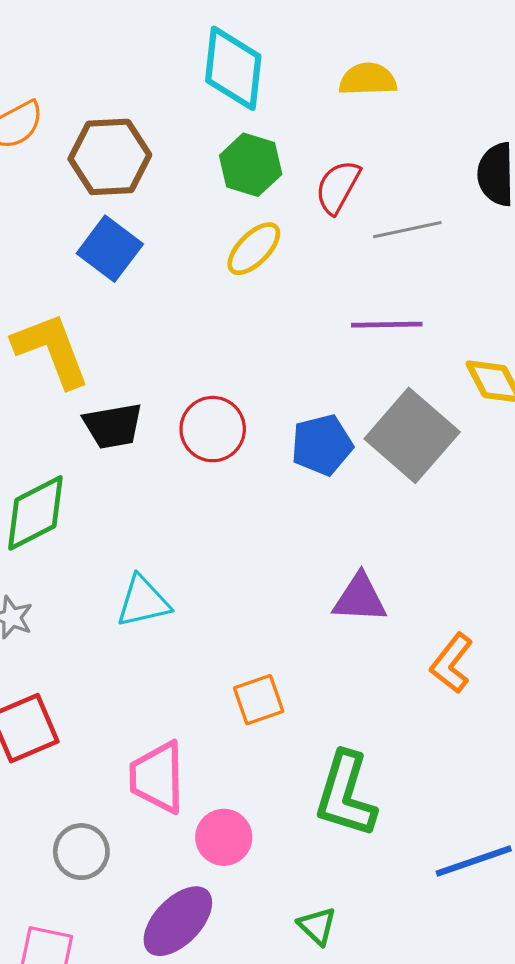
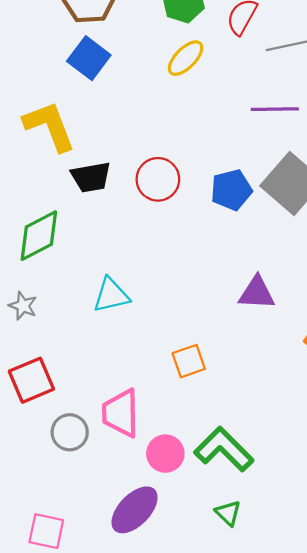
green L-shape: (346, 795) -> (224, 449), moved, turned 118
gray circle: (81, 852) -> (70, 432), moved

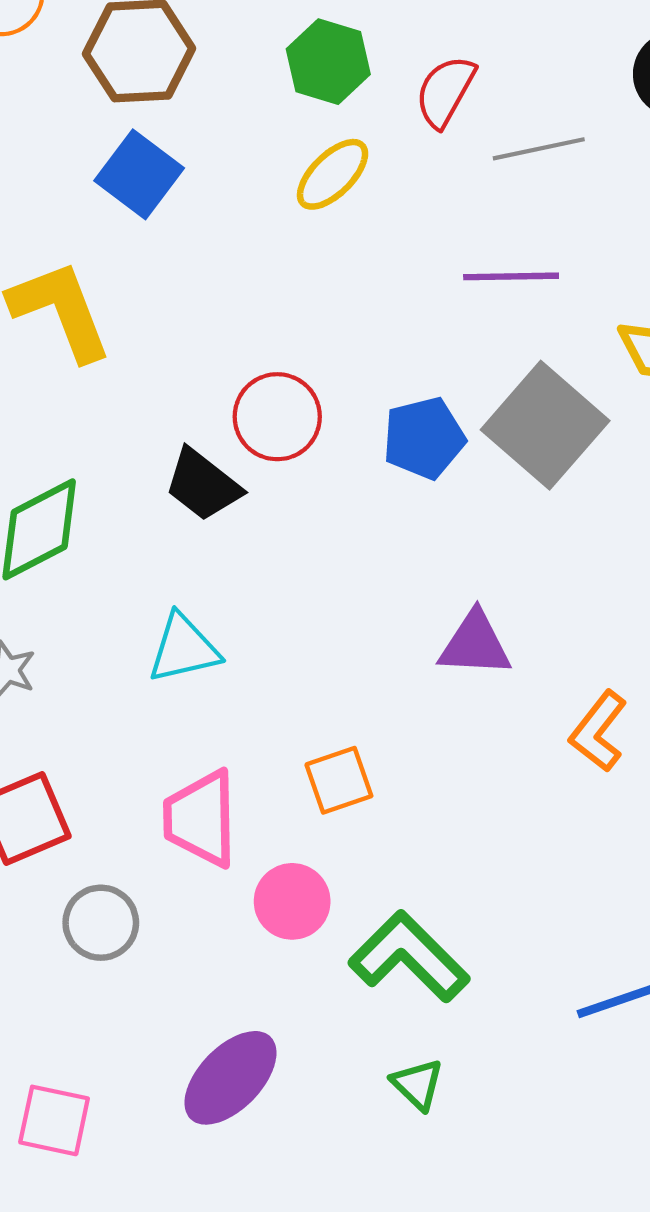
black trapezoid: (91, 177) -> (203, 485), moved, turned 48
pink trapezoid: (121, 413) -> (201, 819), moved
pink circle: (165, 454) -> (292, 901), moved

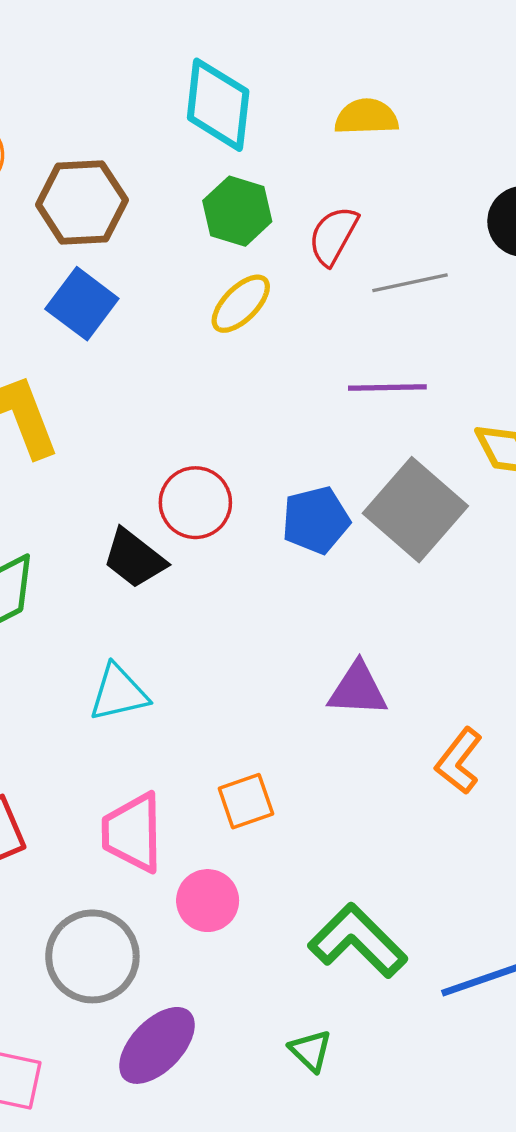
gray circle: (101, 923) -> (92, 956), moved, size x1.5
green L-shape: (409, 957) -> (358, 941), moved

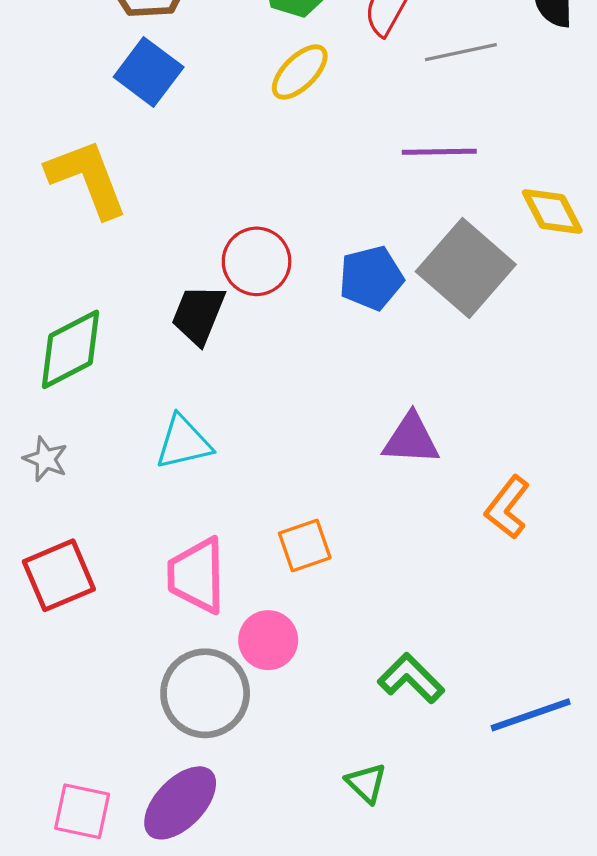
black trapezoid: (134, 558) -> (198, 315), turned 74
green L-shape: (358, 941) -> (411, 678), size x0.7
gray circle: (92, 956) -> (205, 693), moved
purple ellipse: (157, 1045) -> (180, 803), moved

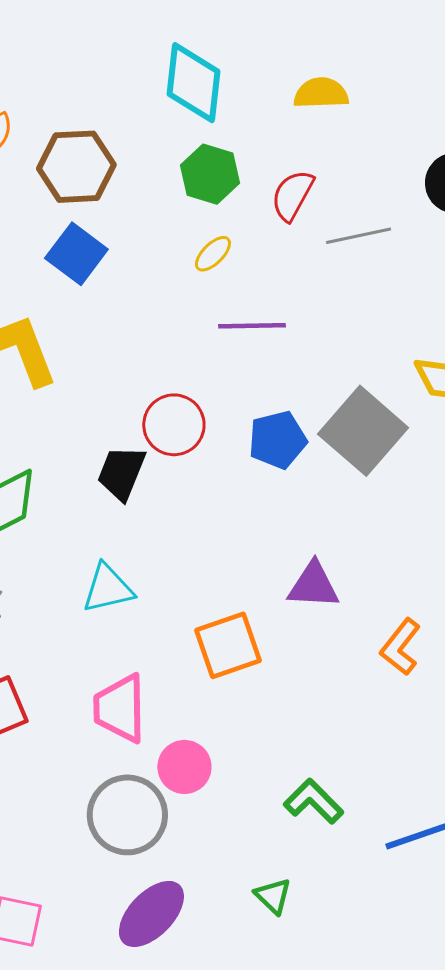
yellow ellipse: (300, 72) -> (213, 254), size x0.7
purple line: (439, 152) -> (252, 326), moved
orange square: (305, 545) -> (228, 645), moved, size x1.4
purple ellipse: (180, 803) -> (151, 914), moved

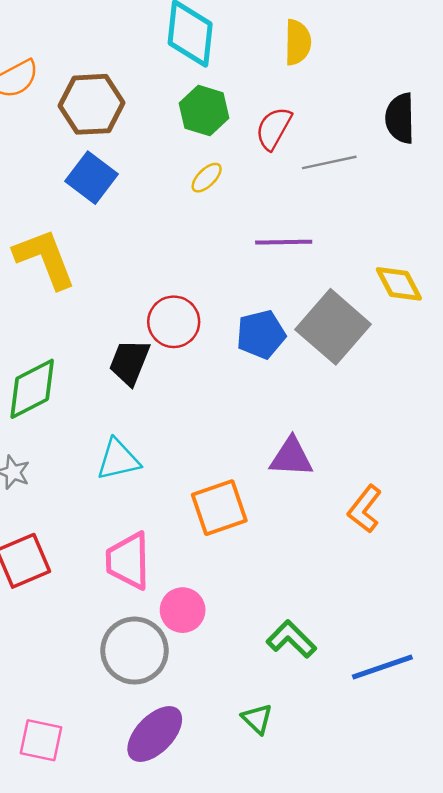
yellow semicircle: (321, 93) -> (298, 42), turned 93
purple line: (252, 326) -> (284, 242), moved

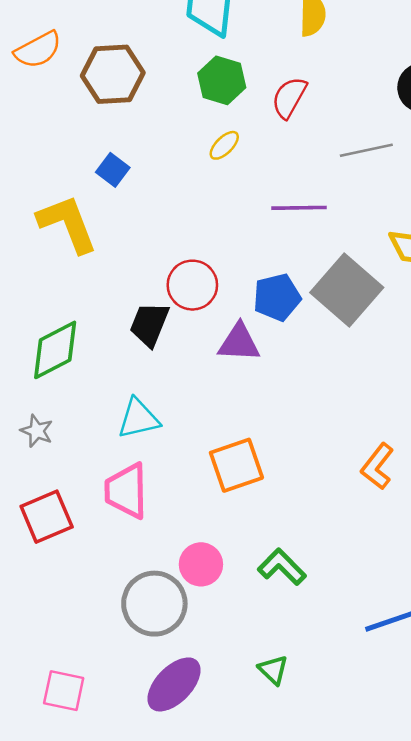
gray line: (329, 162) -> (366, 150), moved
blue square: (92, 178) -> (113, 170), moved, size x0.7
purple triangle: (291, 457) -> (239, 343), moved
pink trapezoid: (128, 561) -> (126, 491), moved
green L-shape: (291, 639) -> (282, 567), moved

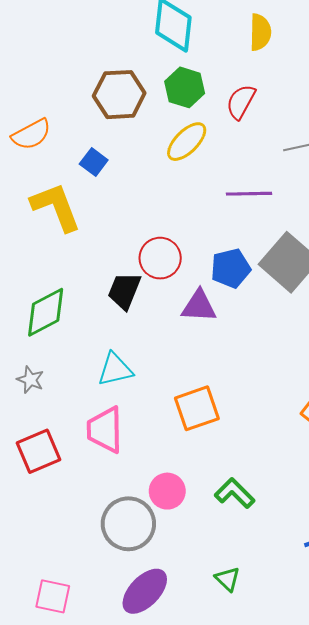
orange semicircle: (38, 50) -> (31, 134), moved
brown hexagon: (113, 74) -> (119, 95), moved
yellow ellipse: (224, 145) -> (187, 142), size x1.6

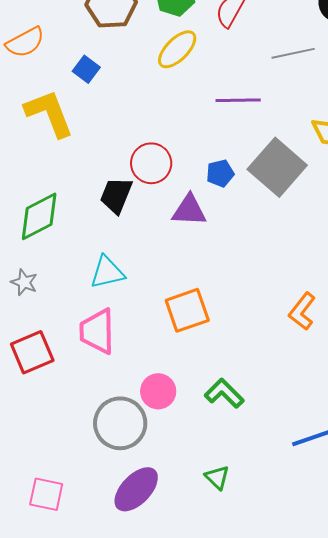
blue pentagon: (231, 268) -> (220, 173), size x0.7

